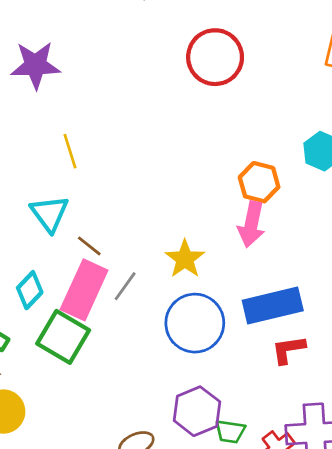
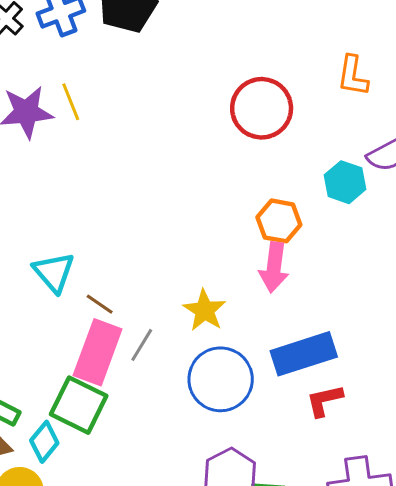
red circle: (215, 57) -> (262, 108), moved
yellow line: (70, 151) -> (71, 102), moved
cyan diamond: (30, 290) -> (44, 442), moved

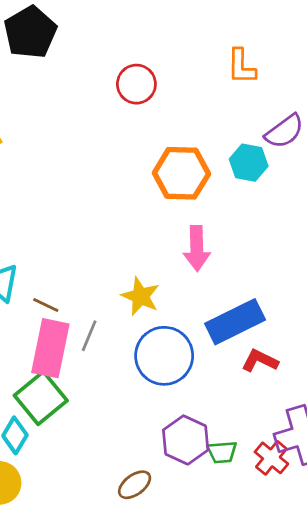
red circle: (262, 108) -> (136, 84), moved, size x0.7
orange hexagon: (279, 221) -> (181, 173), moved, size x1.4
red L-shape: (324, 401) -> (260, 361), turned 48
green square: (79, 405) -> (41, 398), turned 33

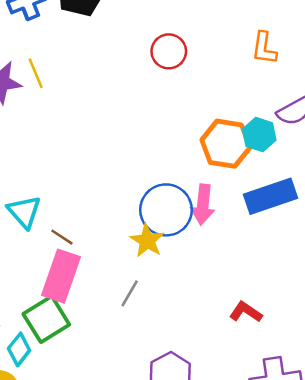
orange hexagon: (181, 173) -> (226, 144), moved
blue rectangle: (235, 322) -> (271, 196), moved
gray line: (89, 336) -> (130, 293), moved
blue circle: (164, 356) -> (166, 210), moved

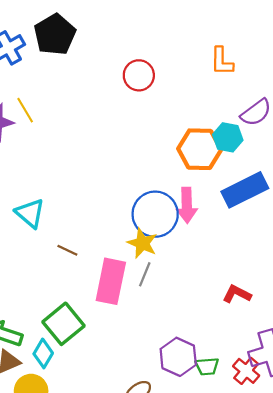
cyan triangle: (24, 212) -> (30, 213), moved
pink rectangle: (61, 276) -> (111, 281), moved
gray line: (130, 293) -> (145, 274), moved

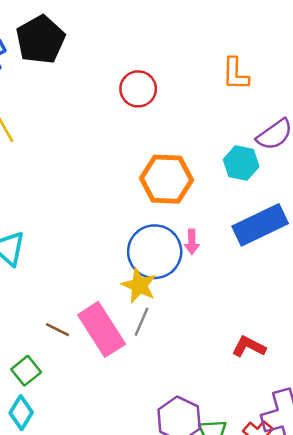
orange hexagon: (200, 149) -> (166, 179), moved
pink arrow: (187, 205) -> (192, 242), size x0.6
brown line: (67, 250) -> (57, 330), moved
pink rectangle: (111, 281) -> (102, 329), turned -45
green square: (64, 324) -> (26, 371), moved, size x0.6

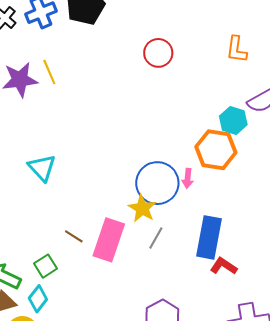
orange hexagon: (166, 179) -> (216, 150), moved
blue rectangle: (260, 225) -> (209, 237), moved, turned -60
gray line: (141, 322) -> (156, 238), moved
pink rectangle: (102, 329) -> (109, 240), turned 45

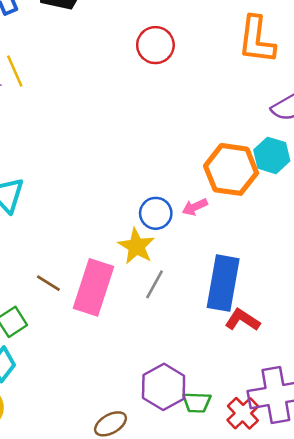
orange L-shape: (236, 49) -> (257, 40), size x1.4
cyan hexagon: (233, 120) -> (272, 155), moved
pink arrow: (188, 178) -> (195, 207), turned 60
blue circle: (157, 183) -> (156, 213), size x0.6

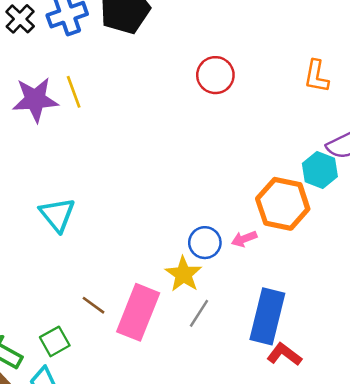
orange L-shape: (257, 40) -> (316, 76), size x0.7
cyan hexagon: (272, 155) -> (320, 170), moved

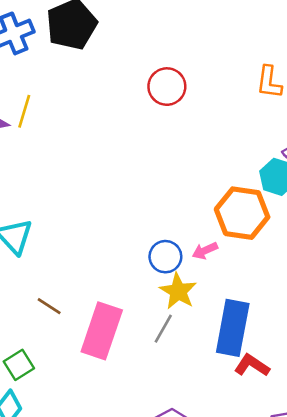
yellow line: (74, 92) -> (24, 111), turned 40
yellow star: (184, 274) -> (178, 291), moved
brown line: (93, 305) -> (49, 306), moved

